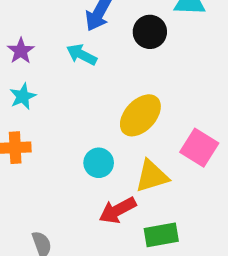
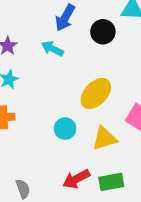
red arrow: (118, 210) -> (76, 179), moved

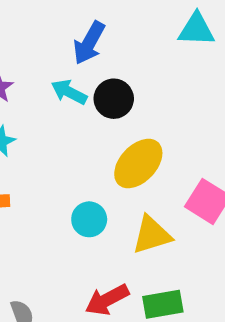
black circle: (103, 32) -> (114, 99), moved

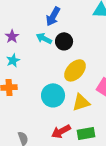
cyan circle: (89, 219) -> (53, 95), size x1.5

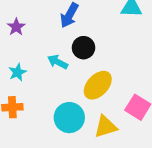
purple star: (12, 36) -> (16, 27), moved
cyan arrow: (44, 38) -> (58, 62), moved

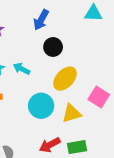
cyan arrow: (58, 62) -> (21, 69), moved

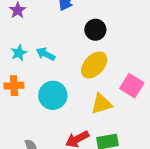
black circle: (53, 47) -> (95, 30), moved
cyan circle: (41, 106) -> (53, 95), moved

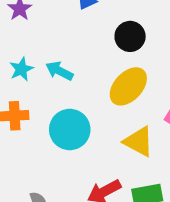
yellow triangle: (101, 104) -> (139, 142), turned 45

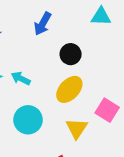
yellow triangle: (139, 142) -> (77, 128), turned 35

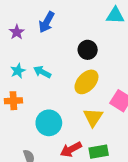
blue arrow: (43, 24) -> (47, 22), moved
cyan circle: (28, 120) -> (49, 123), moved

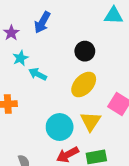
cyan star: (18, 71) -> (20, 58), moved
cyan circle: (49, 123) -> (60, 127), moved

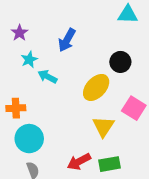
blue arrow: (42, 22) -> (67, 40), moved
black circle: (85, 51) -> (120, 62), moved
cyan circle: (60, 127) -> (29, 139), moved

